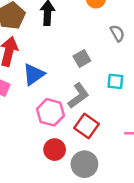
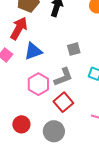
red circle: (55, 150) -> (21, 124), moved

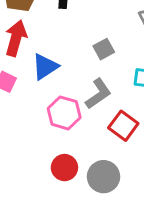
red square: (63, 102) -> (123, 126), moved
red circle: (21, 124) -> (64, 168), moved

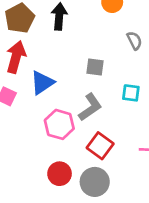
gray square: (104, 49) -> (95, 67), turned 36
red square: (123, 126) -> (100, 146), moved

